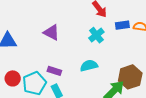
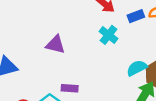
cyan semicircle: (89, 66) -> (137, 68), moved

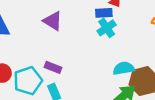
blue rectangle: (136, 16) -> (104, 13), moved

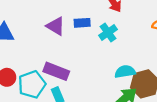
blue rectangle: (104, 13) -> (82, 23), moved
purple rectangle: (53, 67) -> (56, 71), size x1.5

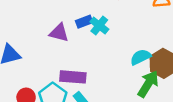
cyan cross: (108, 32) -> (99, 25), moved

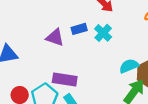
cyan cross: (99, 25) -> (103, 33), moved

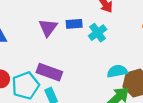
purple triangle: (55, 37) -> (48, 28), turned 36

